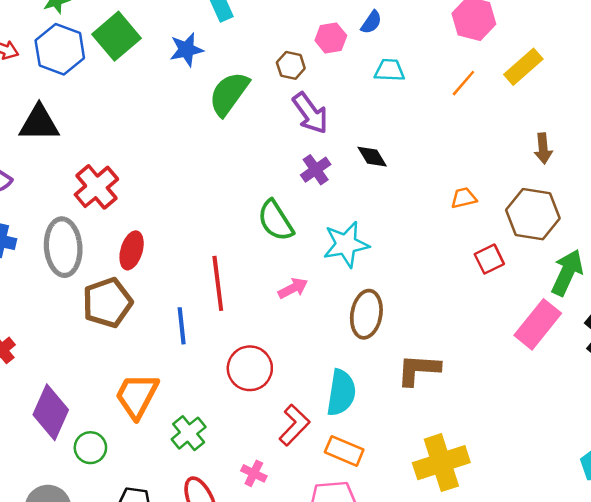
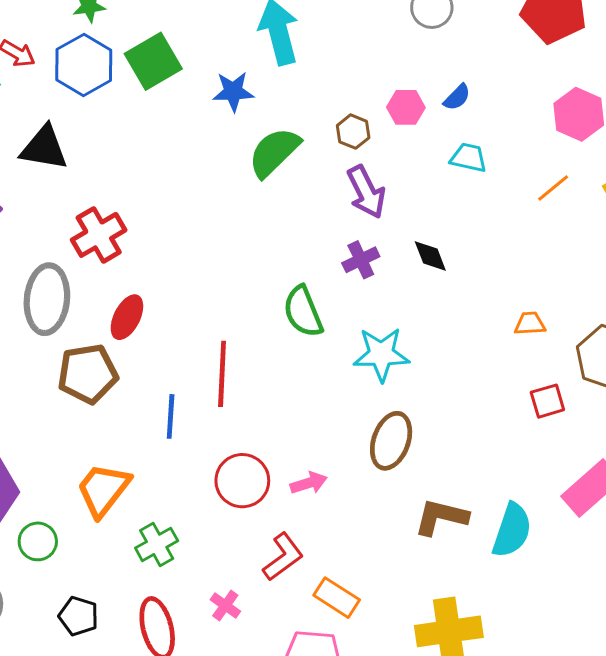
pink arrow: (293, 288) -> (309, 483), moved
cyan semicircle: (341, 393) -> (512, 530), moved

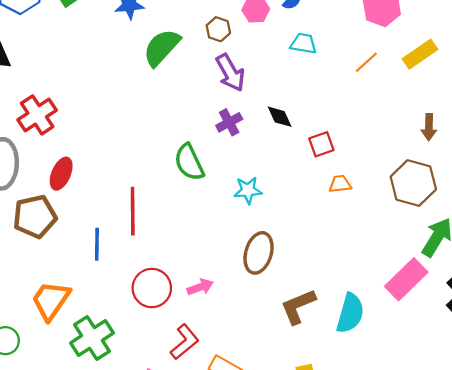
orange trapezoid: (530, 324) -> (340, 184), moved
cyan star: (381, 354) -> (248, 190), size x0.7
red square: (547, 401) -> (321, 144), moved
brown L-shape: (441, 517) -> (298, 306), turned -33
green cross: (157, 544) -> (92, 338), size x1.4

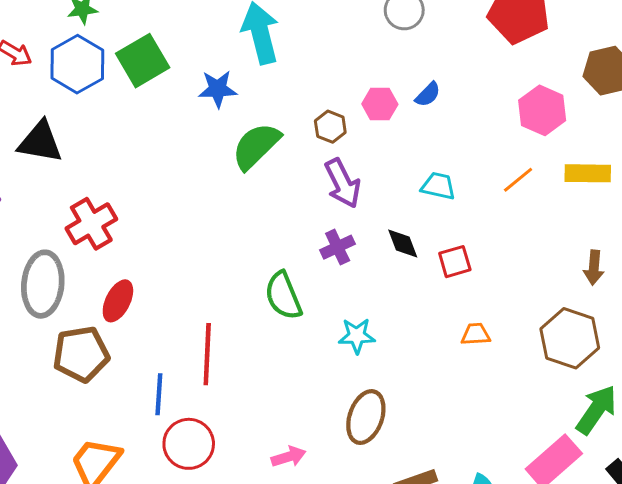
cyan trapezoid: (303, 44) -> (438, 186), moved
yellow rectangle: (420, 54) -> (588, 173), turned 32
red square: (321, 144) -> (455, 262), moved
red circle: (152, 288) -> (189, 444), moved

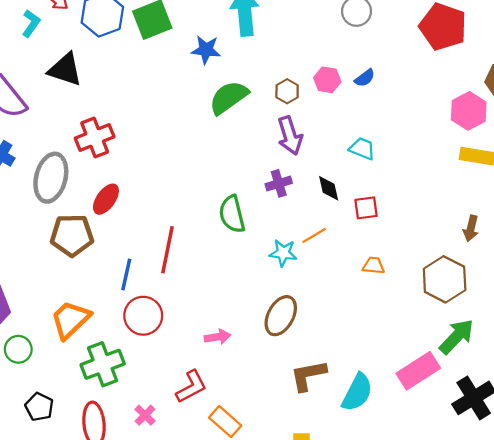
pink hexagon: (542, 110) -> (469, 111), moved
orange line: (518, 180) -> (314, 235), moved

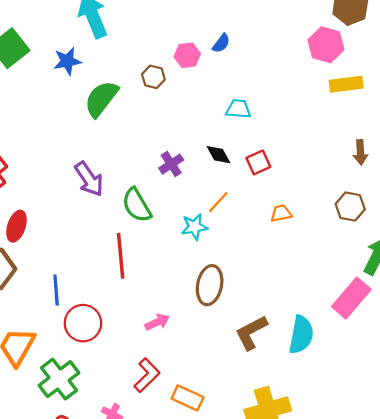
purple arrow: (290, 136) -> (89, 179), moved
red line: (168, 250) -> (121, 256), moved
brown hexagon: (445, 279) -> (350, 207), size x0.7

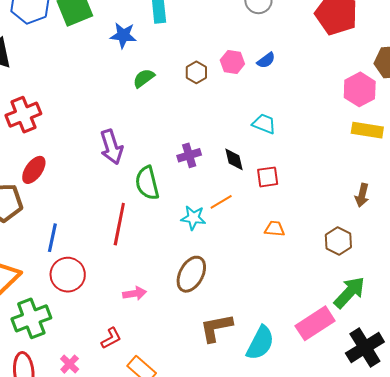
green semicircle: (101, 99) -> (144, 78), size x0.6
red L-shape: (147, 375) -> (111, 338), size x0.7

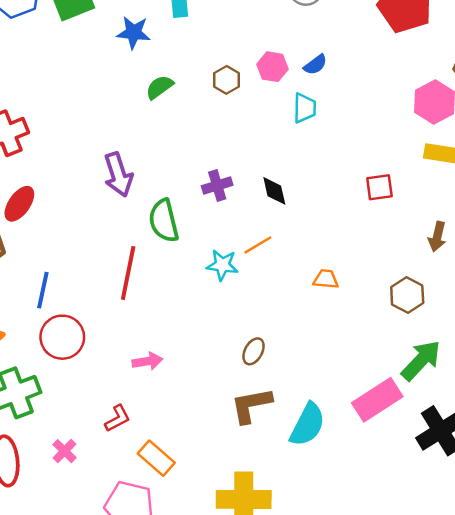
cyan trapezoid: (264, 124) -> (305, 108), moved, turned 70
red square: (268, 177) -> (379, 187), moved
brown ellipse: (191, 274) -> (254, 351), moved, size x0.6

